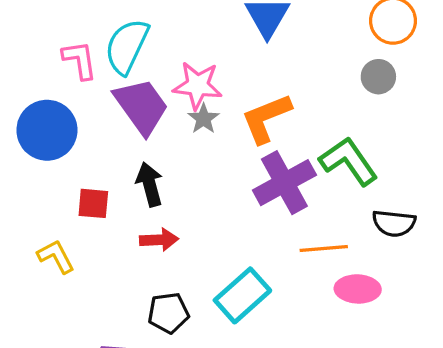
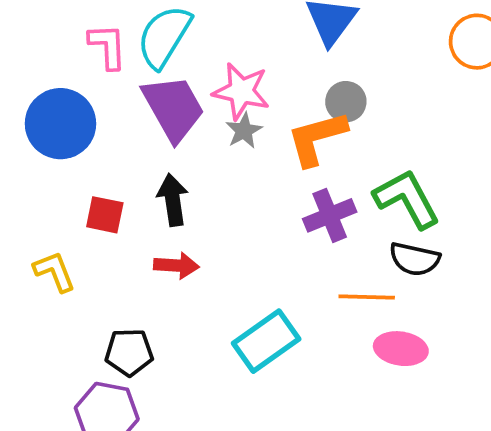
gray circle: (378, 77) -> (346, 102), moved
purple cross: (284, 183) -> (330, 215), size x0.7
black semicircle: (394, 223) -> (415, 259), moved
black pentagon: (168, 313) -> (129, 352), moved

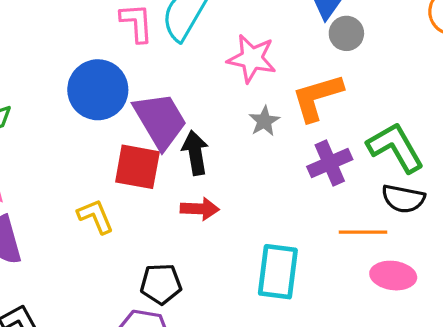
gray circle: (346, 102) -> (346, 33), moved
purple trapezoid: (173, 108) -> (160, 121), moved
gray star: (244, 131) -> (264, 121), moved
red square: (105, 215) -> (137, 167), size x1.4
cyan rectangle: (266, 341) -> (278, 272), turned -46

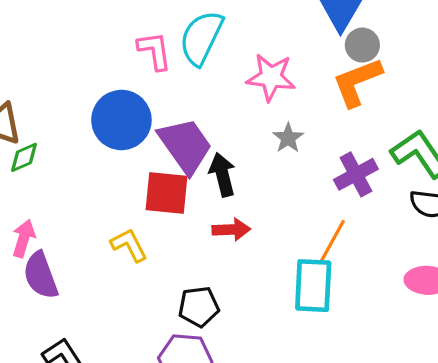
orange L-shape: (317, 97) -> (357, 82), moved
orange line: (363, 232) -> (332, 241), moved, turned -57

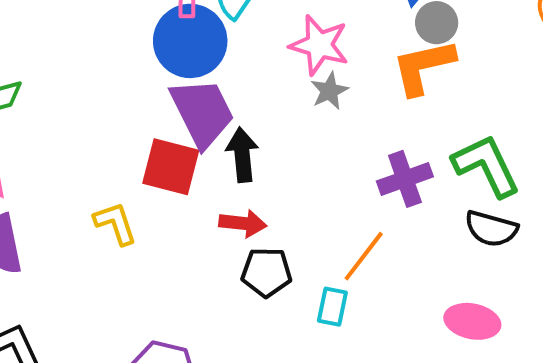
blue circle: (121, 120) -> (190, 41), moved
gray star: (288, 138) -> (329, 91), moved
cyan rectangle: (313, 286) -> (332, 307), size x0.6
black pentagon: (199, 307) -> (266, 272), moved

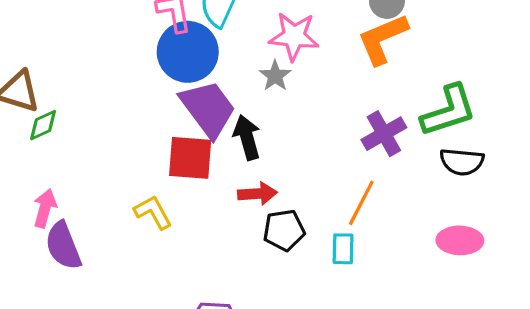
gray star: (329, 91) -> (275, 76), moved
green L-shape: (486, 166) -> (449, 111), turned 108

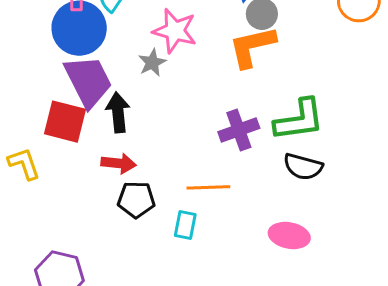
orange line: (361, 203) -> (208, 187), turned 51

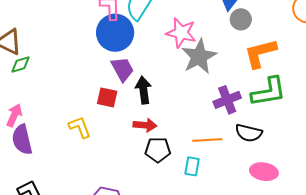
orange L-shape: (252, 47) -> (260, 53), moved
gray star: (152, 63) -> (199, 57), moved, size x1.8
purple trapezoid: (88, 81) -> (122, 69), size x0.7
red square: (65, 122) -> (107, 97), size x0.7
black semicircle: (303, 167) -> (249, 133), moved

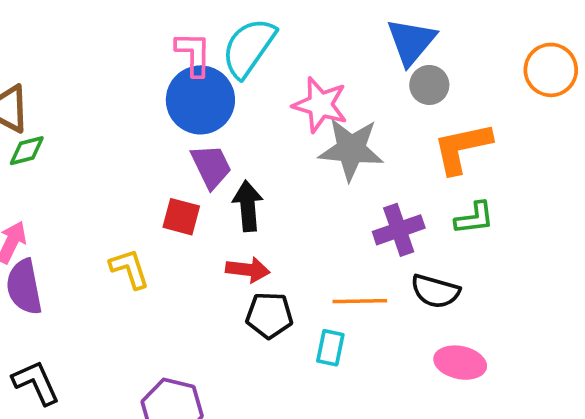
gray star: (199, 57) -> (351, 149), turned 30
green L-shape: (269, 92) -> (474, 218), size x0.6

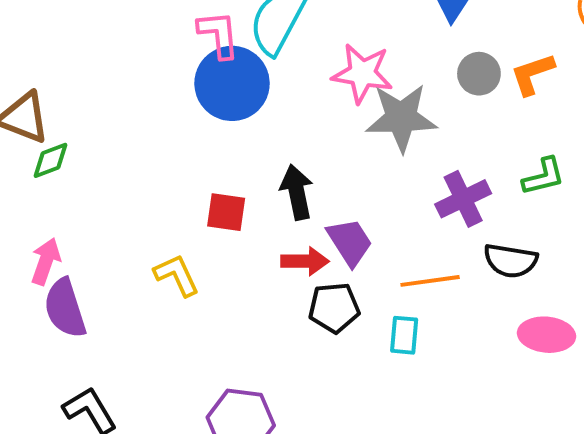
gray circle: (429, 85) -> (479, 74), moved
orange L-shape: (462, 148) -> (532, 74), moved, size x0.7
purple trapezoid: (211, 166) -> (350, 242), moved

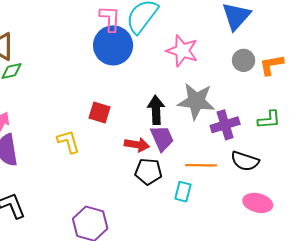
gray star: (401, 118) -> (196, 101), moved
black arrow: (297, 192) -> (156, 110), moved

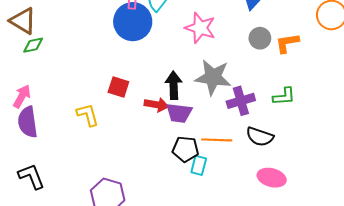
purple trapezoid: (162, 138) -> (179, 113), turned 120
red arrow: (137, 145) -> (156, 105), moved
black pentagon: (148, 171) -> (185, 149), moved

